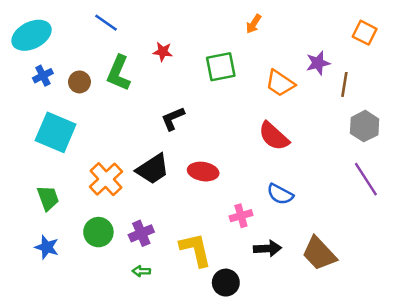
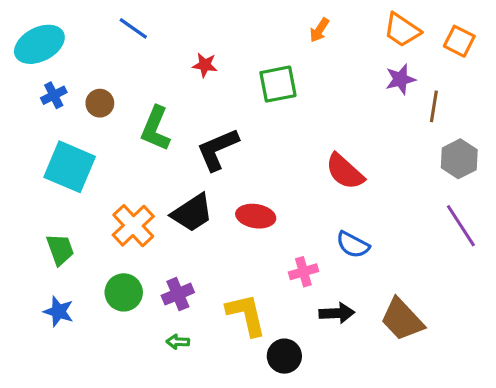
green L-shape: (119, 73) -> (156, 129), moved
orange trapezoid: (280, 83) -> (402, 30), moved
black L-shape: (173, 119) -> (218, 149), size x1.4

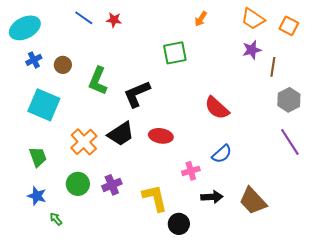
red star: (205, 65) -> (114, 20), moved
blue semicircle: (353, 245) -> (222, 154), turned -70
green arrow: (178, 342) -> (56, 219), moved, turned 48

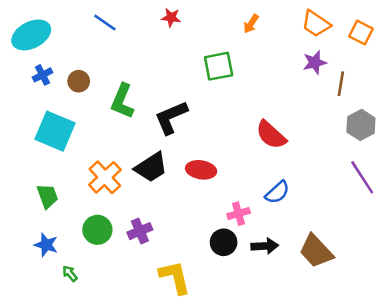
red star: (114, 20) -> (171, 17), moved
yellow L-shape: (155, 198) -> (175, 277), moved
black circle: (179, 224) -> (224, 242), moved

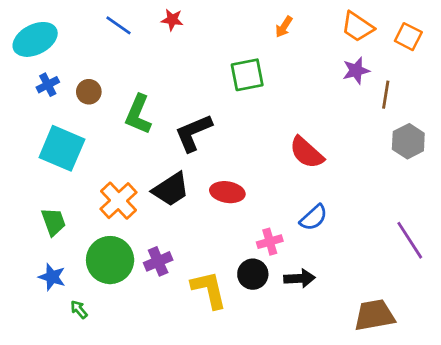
red star: (171, 17) -> (172, 20), moved
purple line: (362, 177) -> (410, 240), moved
green circle: (97, 230) -> (110, 260), size x1.4
brown trapezoid: (316, 251) -> (374, 315), moved, turned 123
yellow L-shape: (175, 277) -> (209, 290), moved

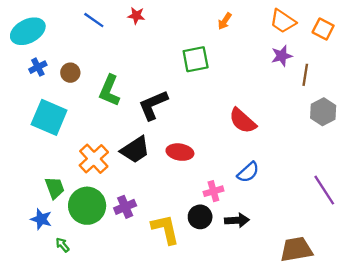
green trapezoid: (53, 222) -> (55, 188), moved

